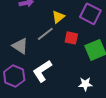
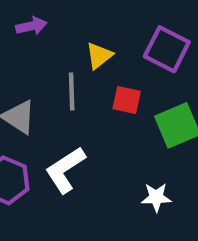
gray line: (45, 34) -> (72, 92), turned -54

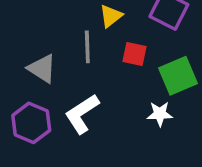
white star: (156, 197) -> (160, 114), moved

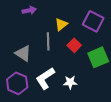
red square: (134, 54) -> (74, 45), turned 32
white star: (160, 114) -> (70, 82), moved

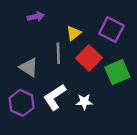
red square: (74, 45) -> (89, 58), size x1.5

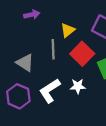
white star: (84, 102) -> (78, 86), moved

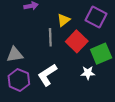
gray triangle: (25, 63) -> (15, 55), moved, turned -42
white star: (78, 86) -> (88, 73), moved

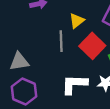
white L-shape: (47, 75) -> (74, 84), moved, turned 35

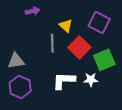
yellow triangle: (77, 21) -> (66, 26), turned -40

